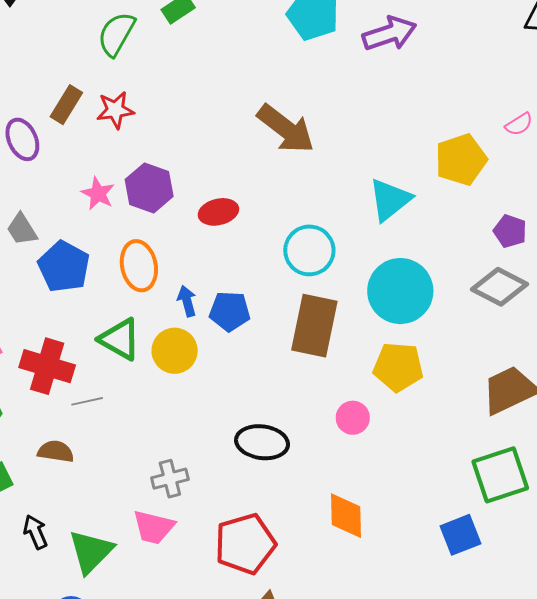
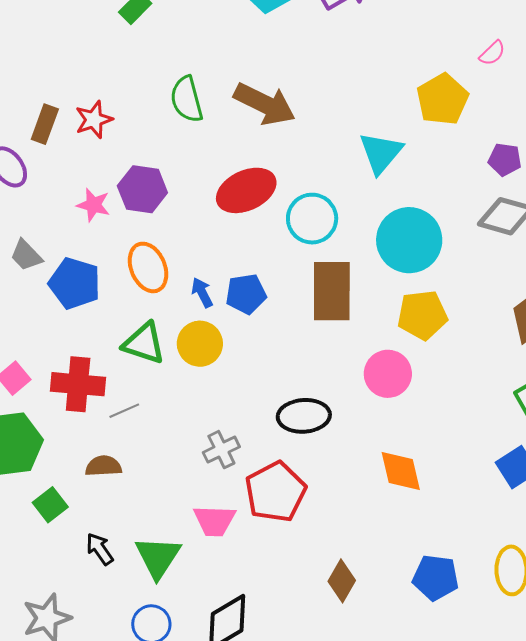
green semicircle: (116, 34) -> (187, 99), moved, turned -33
red ellipse: (218, 212) -> (246, 190), moved, size x1.5
pink circle: (353, 418) -> (388, 374), size x1.4
gray cross: (170, 479) -> (221, 450), moved
red pentagon: (245, 544) -> (275, 492), moved

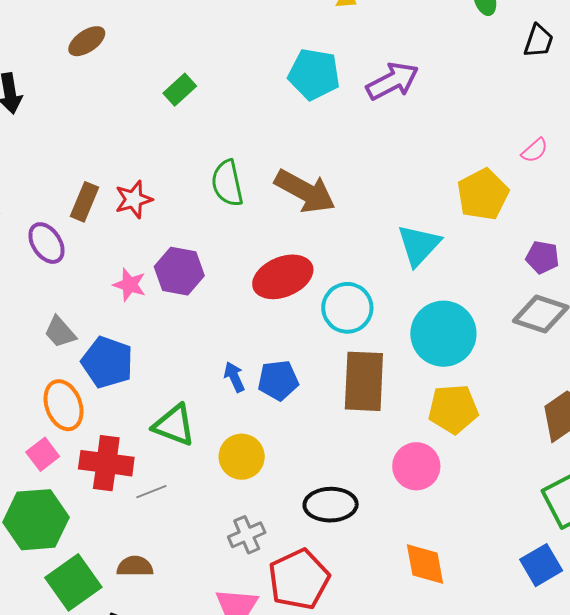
orange ellipse: (148, 267) -> (64, 405), moved
yellow circle: (200, 344) -> (242, 457), moved
brown semicircle: (103, 466) -> (135, 566), moved
green square: (50, 505) -> (73, 582), size x1.6

